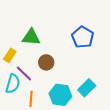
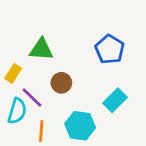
cyan rectangle: (87, 88) -> (115, 100), moved

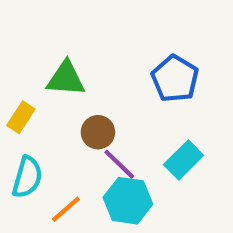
purple line: (32, 98) -> (119, 164), moved
orange line: (41, 131) -> (66, 209), turned 45

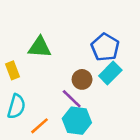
yellow rectangle: (21, 117) -> (12, 70), turned -54
brown circle: (98, 132) -> (82, 79), moved
cyan rectangle: (184, 160) -> (110, 73), moved

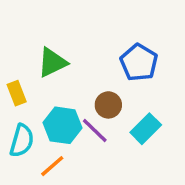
green triangle: (40, 47) -> (52, 62), turned -30
cyan rectangle: (110, 73) -> (146, 129), moved
cyan hexagon: (77, 121) -> (62, 125), moved

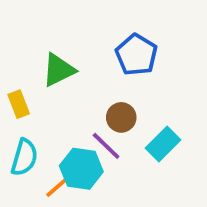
blue pentagon: (139, 62) -> (136, 55), moved
cyan hexagon: (62, 125) -> (81, 169), moved

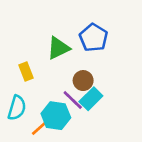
green triangle: (59, 70) -> (58, 48), moved
yellow rectangle: (19, 104) -> (26, 71), moved
cyan rectangle: (163, 144) -> (91, 99), moved

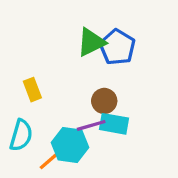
green triangle: (58, 48) -> (91, 42), moved
cyan rectangle: (91, 99) -> (114, 124), turned 55
purple line: (73, 100) -> (91, 125), turned -60

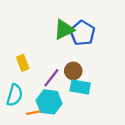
purple line: (91, 125) -> (51, 78), moved, turned -36
orange line: (50, 160) -> (35, 112), turned 30

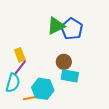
purple line: (51, 78) -> (20, 68), moved

